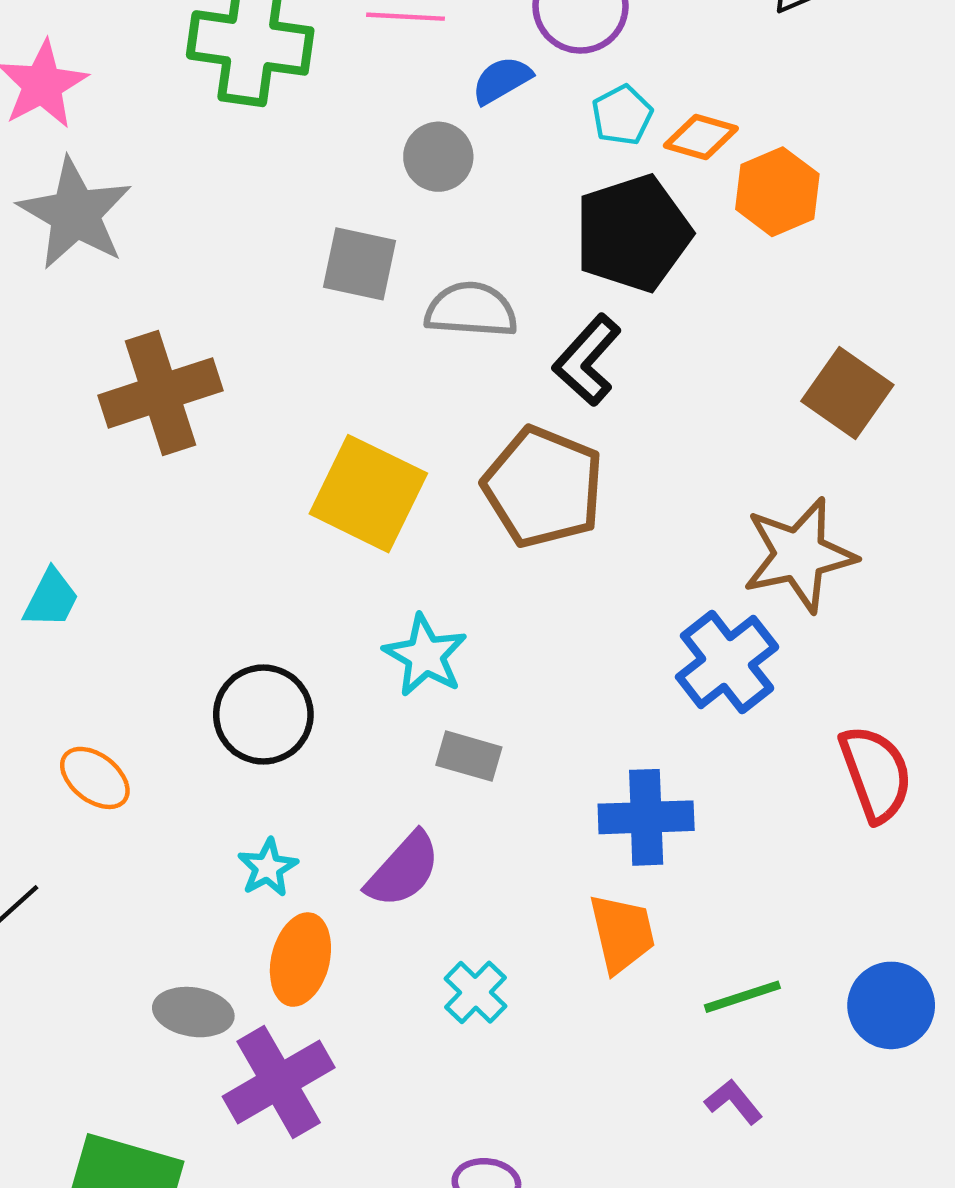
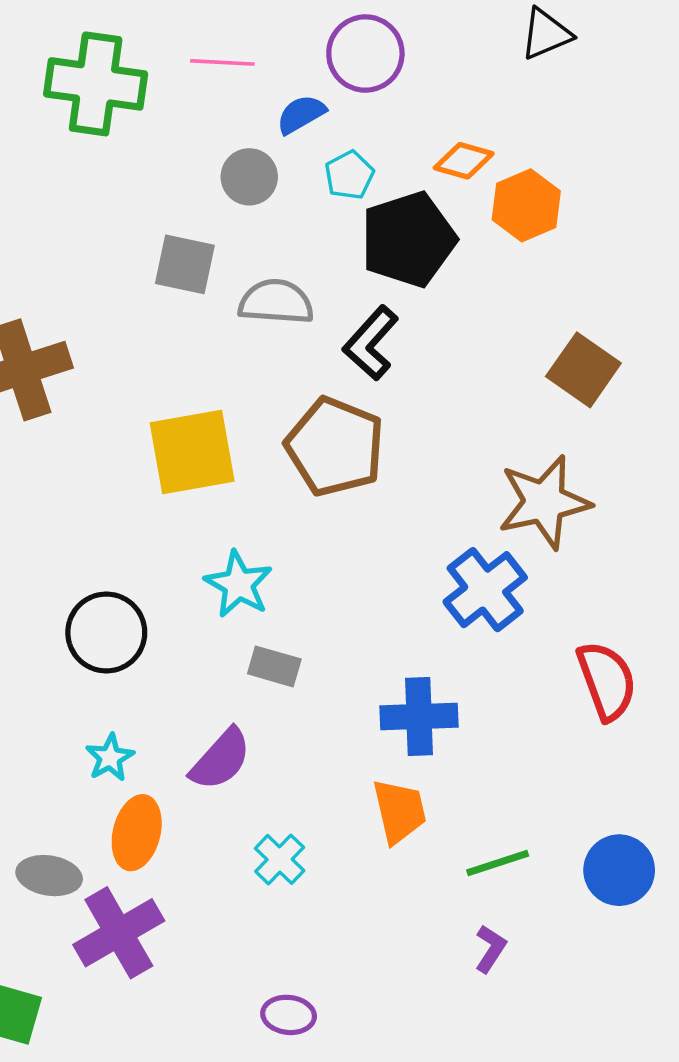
cyan pentagon: (622, 115) -> (349, 175), moved
yellow square: (368, 494) -> (192, 452), turned -36
purple L-shape: (734, 1102) -> (491, 949), turned 72

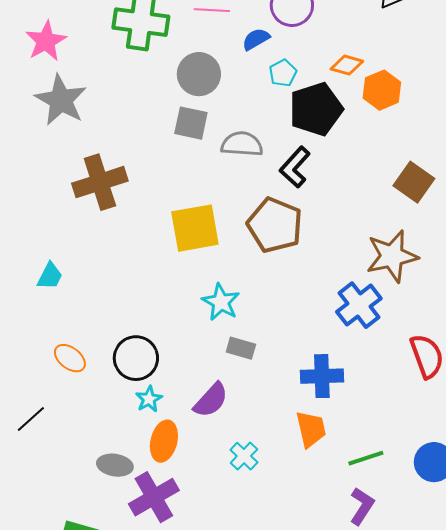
gray circle: (249, 177) -> (199, 74), moved, size x1.4
black circle: (106, 633) -> (136, 358), moved
purple L-shape: (491, 949) -> (362, 506), size x1.4

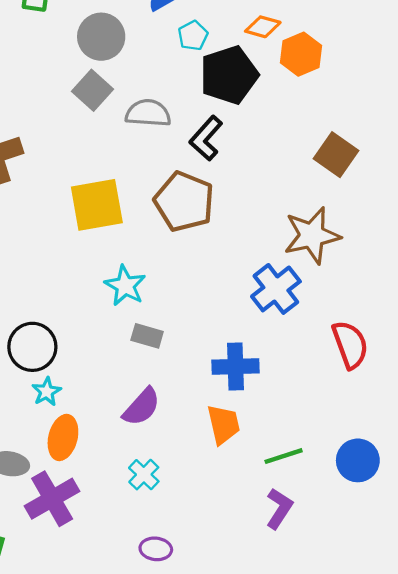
gray square: (191, 123) -> (92, 90), turned 30
purple semicircle: (211, 400) -> (142, 407), moved
cyan cross: (244, 456) -> (144, 475), moved

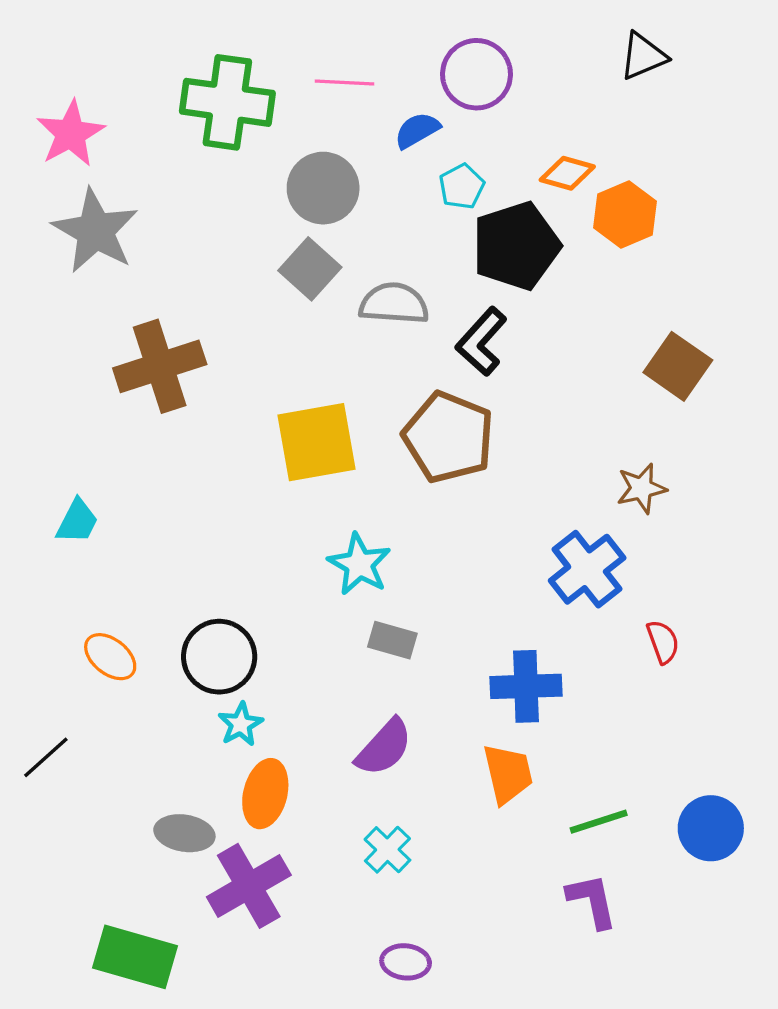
brown star: (312, 235) -> (641, 488), size x0.6
red semicircle: (350, 345) -> (663, 642), moved, size x0.6
purple L-shape: (279, 508) -> (592, 901), turned -45

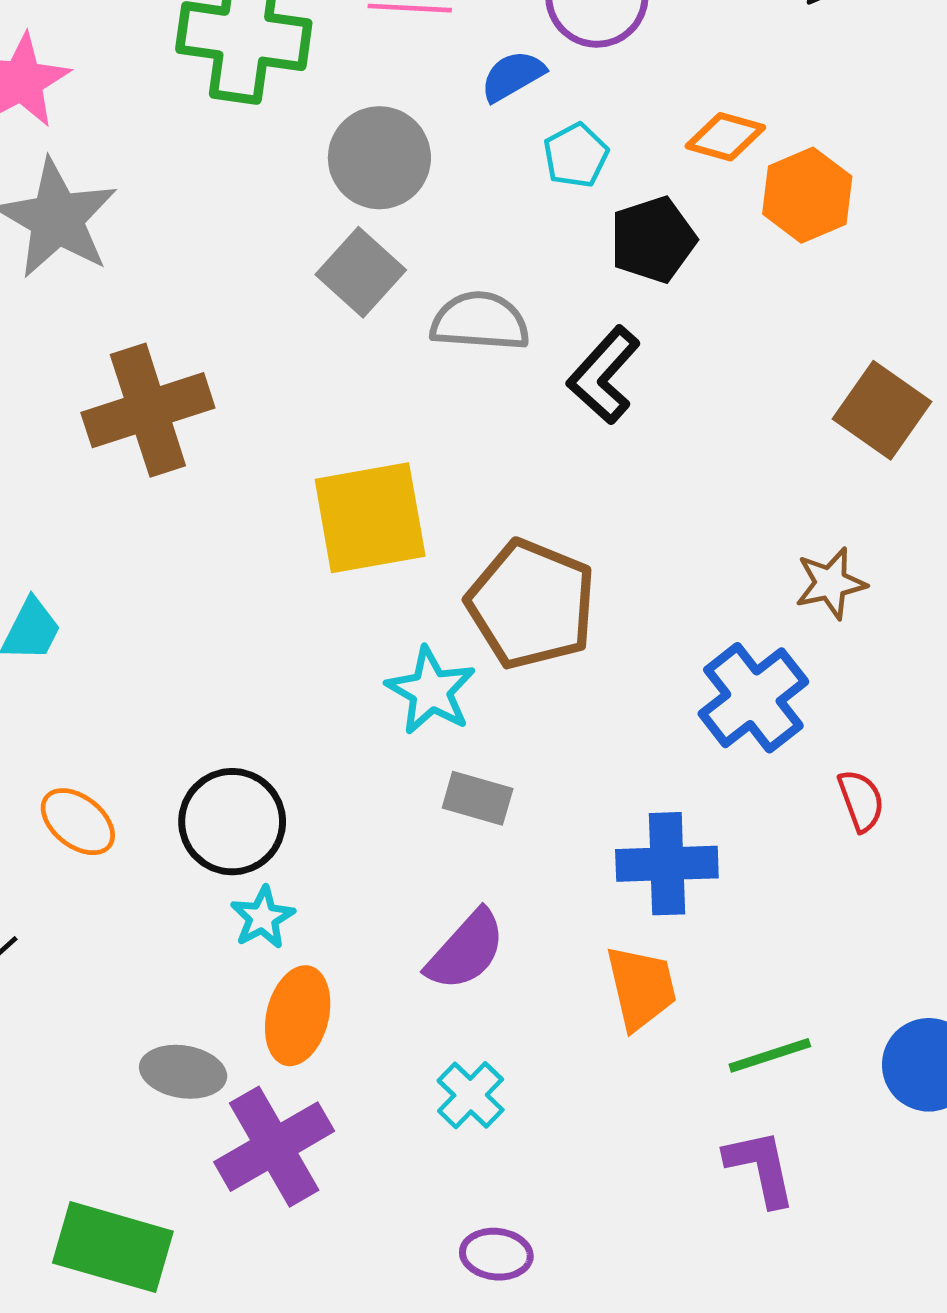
black pentagon: (516, 246) -> (653, 240), size x0.7
brown pentagon: (448, 437) -> (531, 604), moved

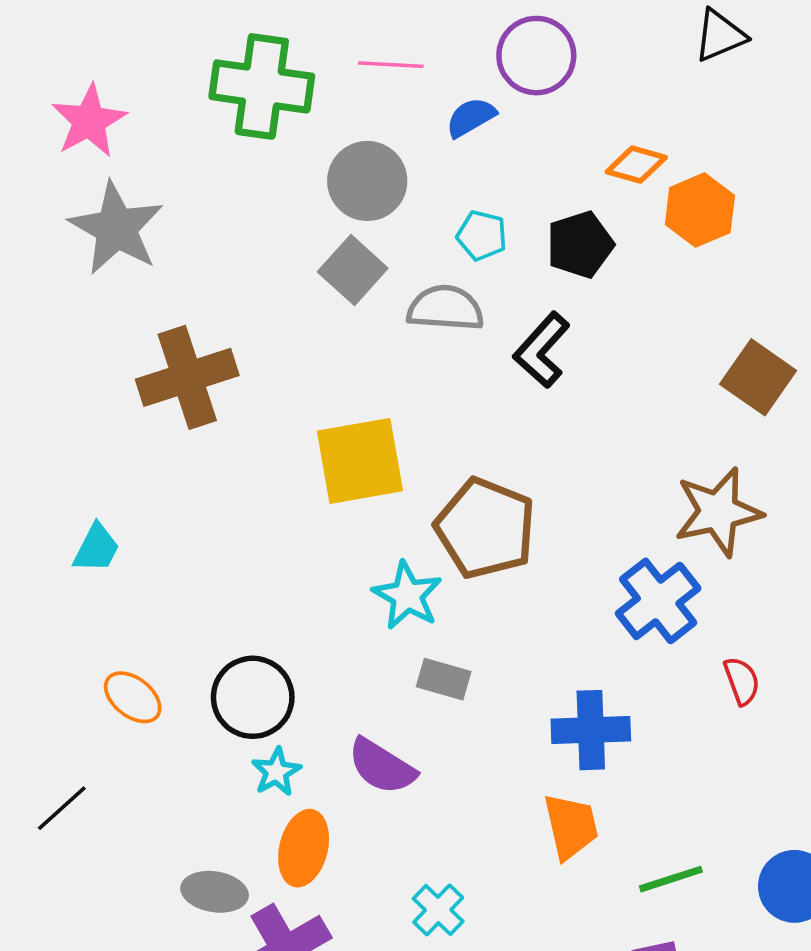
cyan pentagon: (576, 155) -> (482, 236), moved, turned -30
brown star: (831, 583) -> (718, 512), size x1.6
purple semicircle: (466, 950) -> (382, 766), moved, turned 80

